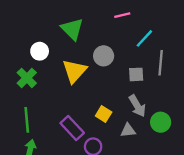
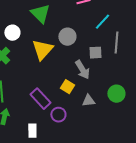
gray arrow: (137, 106) -> (82, 70), moved

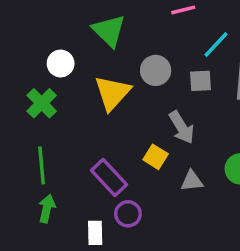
gray square: (95, 53) -> (201, 81), moved
purple circle: (58, 115) -> (128, 214), moved

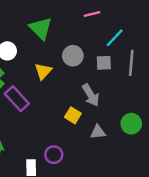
yellow triangle: (112, 93) -> (43, 71), size x0.7
purple rectangle: (109, 178) -> (17, 99), moved

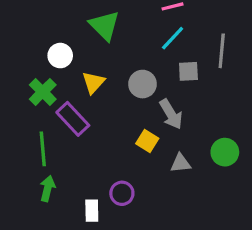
cyan line: (115, 38) -> (173, 38), moved
gray circle: (73, 56) -> (142, 84), moved
gray line: (131, 63) -> (222, 51), moved
yellow triangle: (43, 71) -> (93, 82), moved

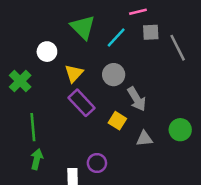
cyan line: (173, 38) -> (116, 37), moved
gray line: (222, 51) -> (178, 48), turned -32
gray square: (188, 71) -> (151, 32), moved
green cross: (43, 92) -> (20, 81), moved
purple rectangle: (73, 119) -> (82, 103), moved

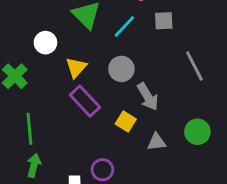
gray line: (178, 48) -> (194, 66), moved

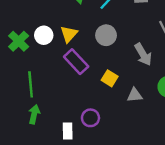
white circle: (45, 43) -> (44, 35), moved
gray arrow: (148, 97) -> (143, 54), moved

